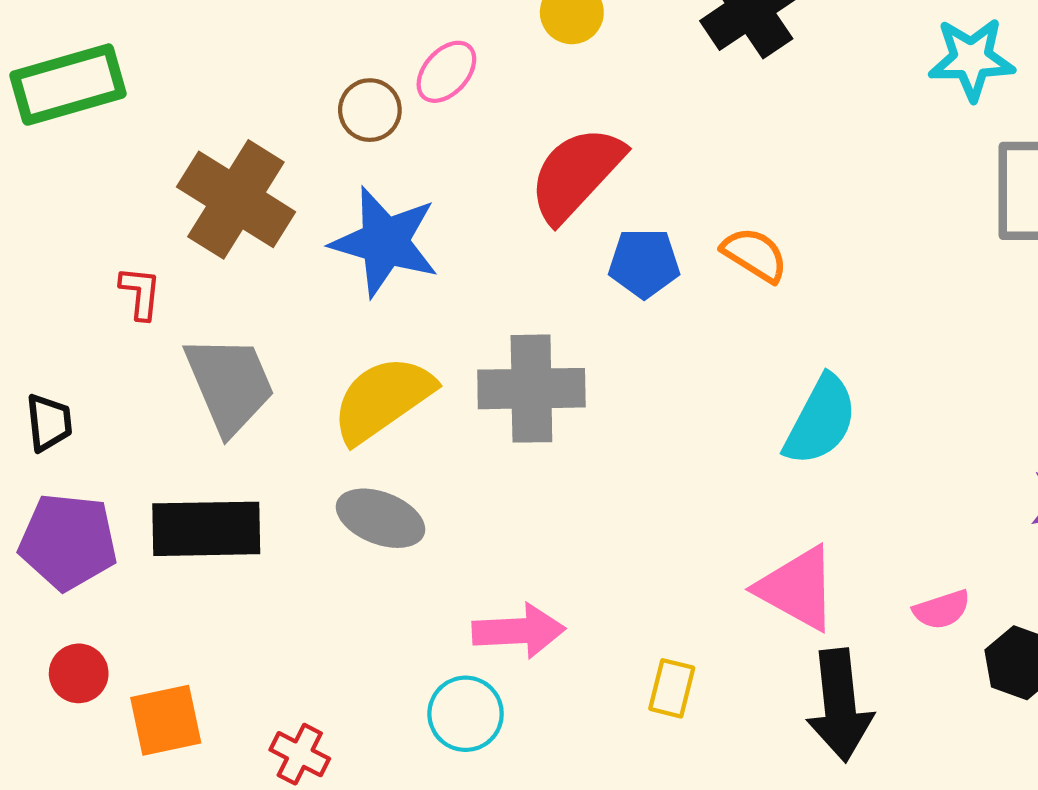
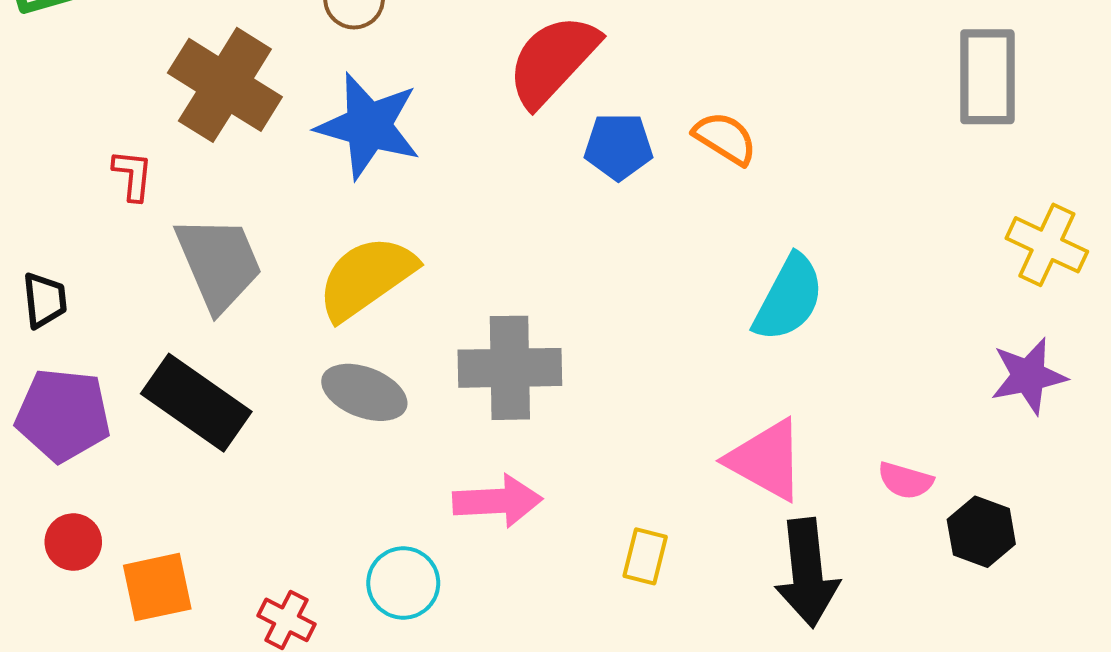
gray cross: (531, 389) -> (510, 368), moved
black rectangle: (206, 529) -> (196, 403), turned 36
pink semicircle: (942, 610) -> (905, 481), turned 34
cyan circle: (466, 714) -> (403, 583), moved

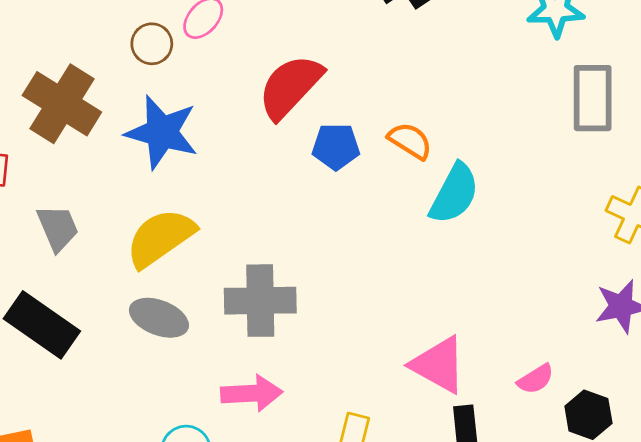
gray trapezoid: (219, 263) -> (58, 228), size x0.7
cyan semicircle: (789, 298) -> (454, 194), moved
pink semicircle: (905, 481) -> (536, 379), turned -48

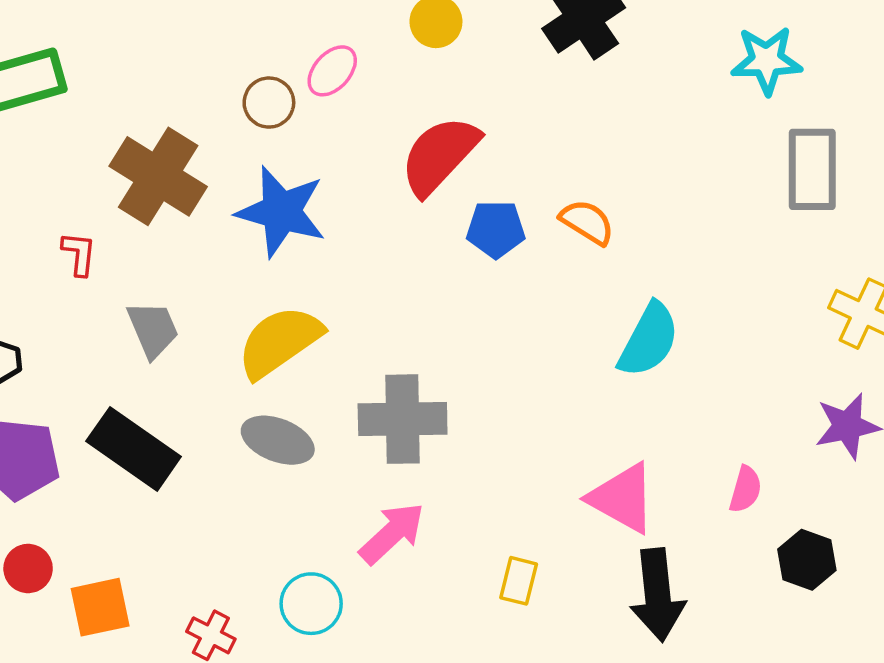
cyan semicircle: (454, 194) -> (649, 340), moved
pink semicircle: (536, 379) -> (745, 489), moved, turned -42
pink arrow: (252, 393) -> (392, 533), turned -40

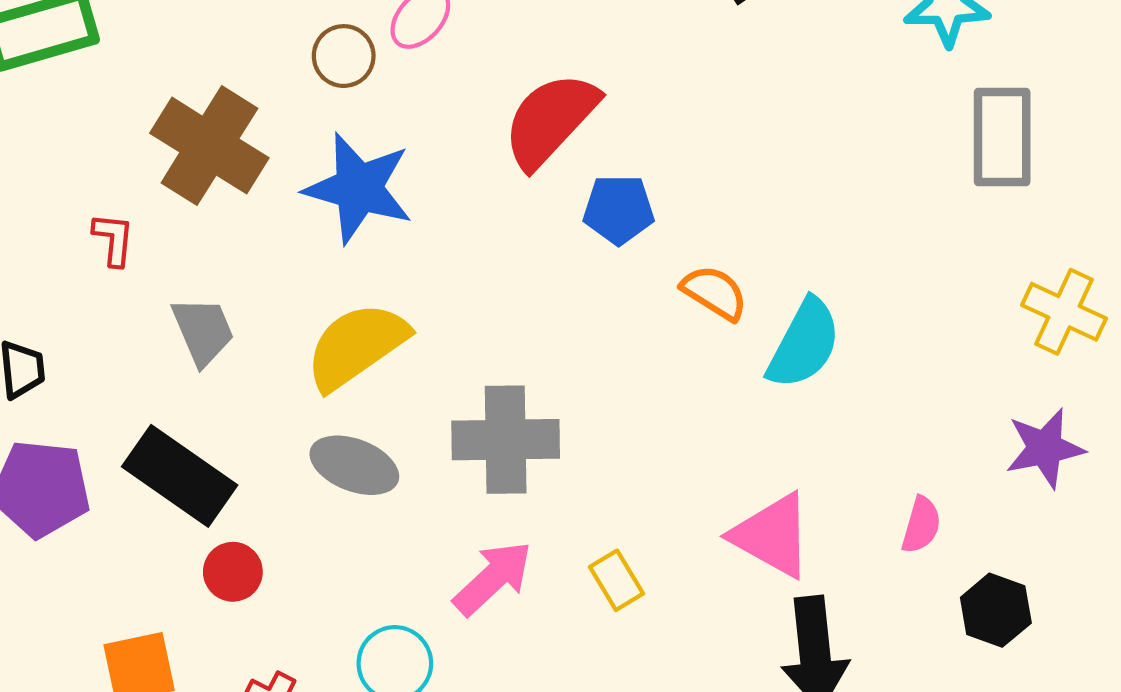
orange semicircle: (587, 222) -> (715, 293), moved
red circle: (28, 568) -> (233, 572), moved
yellow rectangle: (519, 581) -> (616, 580), moved, turned -45

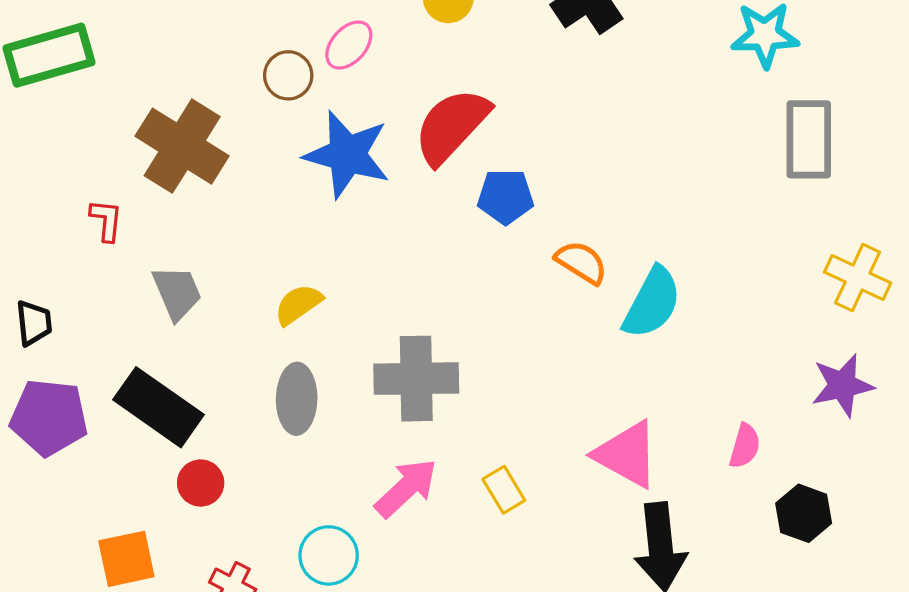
blue star: (359, 188) -> (347, 155), moved
yellow semicircle: (356, 346) -> (298, 304), size x0.6
gray ellipse: (354, 465) -> (297, 399), turned 70

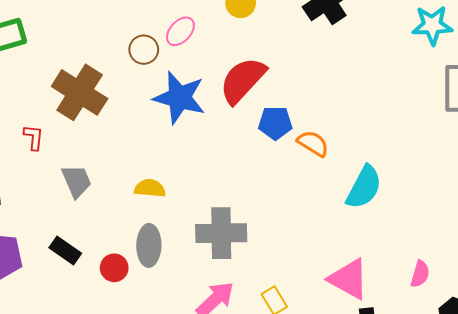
orange semicircle: (581, 262) -> (313, 143), moved
yellow semicircle: (298, 304) -> (150, 188), turned 40
black rectangle: (158, 407) -> (65, 250), size x0.6
red circle: (201, 483) -> (114, 268), moved

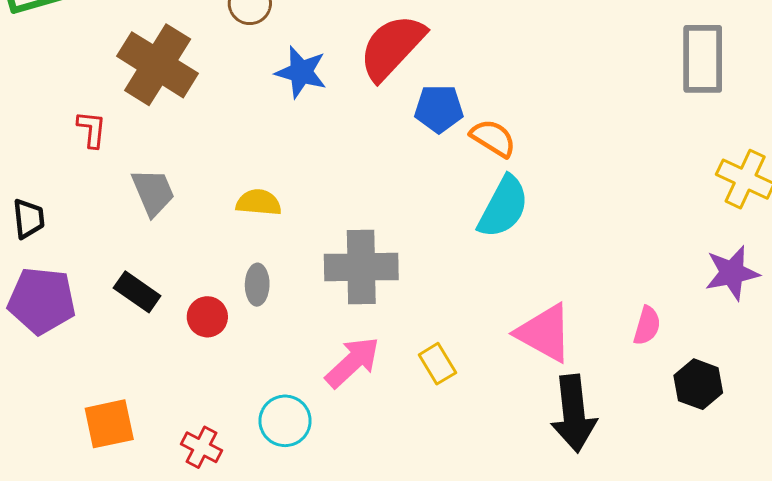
blue star: (179, 98) -> (301, 72), size x0.7
cyan semicircle: (364, 187) -> (503, 207), moved
gray ellipse: (149, 245) -> (257, 285), size x0.7

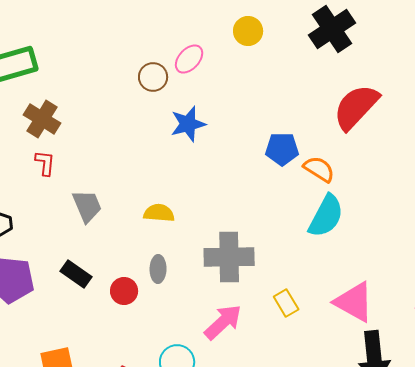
red semicircle: (392, 47) -> (356, 107), moved
brown cross: (158, 65) -> (42, 119), moved, size x0.7
blue star: (301, 72) -> (188, 124), turned -30
yellow rectangle: (437, 364) -> (286, 303), moved

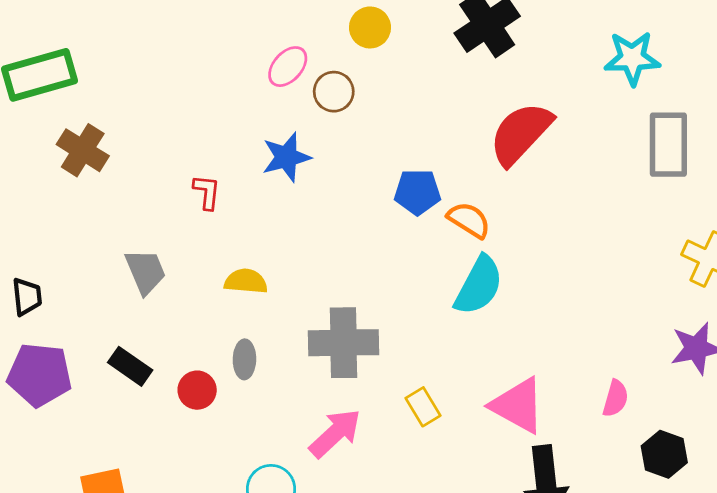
brown circle: (153, 77) -> (334, 92), moved
red L-shape: (45, 163) -> (207, 192), moved

